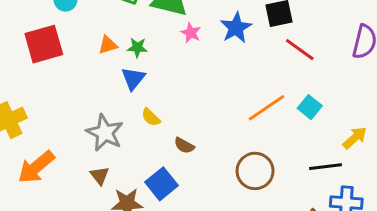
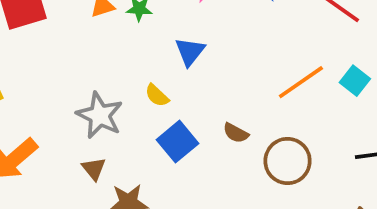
blue triangle: (133, 79) -> (190, 52), moved
brown semicircle: (184, 146) -> (236, 133), moved
blue square: (161, 184) -> (178, 142), moved

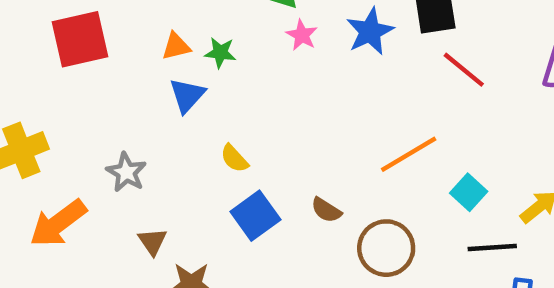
blue triangle: (190, 52) -> (187, 95), moved
cyan square: (355, 81) -> (469, 192), moved
gray star: (100, 115) -> (126, 172), moved, size x0.7

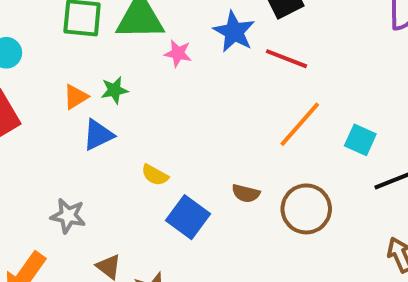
red line: (464, 70) -> (287, 59), moved
blue triangle: (187, 95) -> (98, 135), turned 40

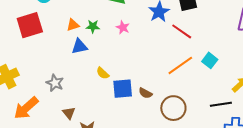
pink star: (178, 53) -> (123, 27), moved
cyan square: (360, 140) -> (210, 60), moved
blue square: (188, 217) -> (123, 89), moved, turned 35

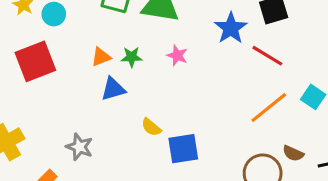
brown semicircle: (145, 93) -> (293, 153), moved

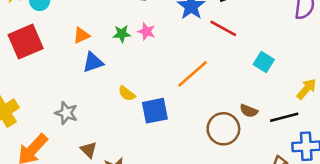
green star: (132, 57) -> (122, 34), moved
orange line: (269, 108) -> (192, 74), moved

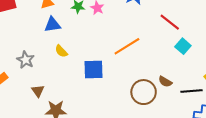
red line: (223, 28) -> (170, 22), moved
yellow semicircle: (127, 94) -> (61, 51), moved

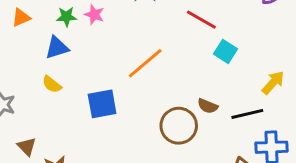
blue triangle: (52, 25) -> (57, 48), moved

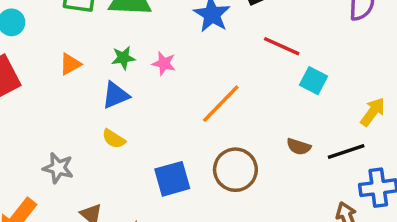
pink star: (94, 15) -> (164, 63), moved
blue square: (102, 104) -> (172, 179), moved
brown circle: (179, 126) -> (235, 170), moved

